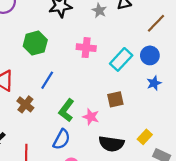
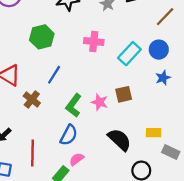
pink star: (91, 117) -> (99, 102), moved
yellow rectangle: (145, 137) -> (154, 133), turned 48
black semicircle: (111, 144) -> (120, 140), turned -145

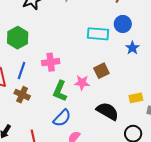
pink cross: (94, 42) -> (51, 62), moved
cyan rectangle: (129, 54) -> (98, 34), turned 65
blue line: (54, 75) -> (22, 70), moved
blue semicircle: (69, 135) -> (62, 118), turned 30

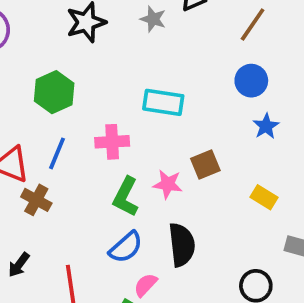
cyan rectangle: (98, 34) -> (163, 102), moved
brown cross: (22, 95) -> (36, 200), moved
yellow rectangle: (136, 98) -> (264, 197), moved, turned 40
black semicircle: (107, 111) -> (182, 245), moved, turned 50

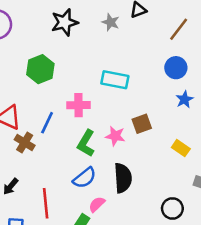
blue line: (57, 153) -> (47, 123), moved

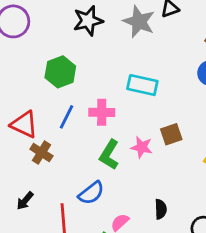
gray star: (111, 22) -> (139, 22), size x1.6
blue line: (47, 123) -> (66, 117), moved
blue semicircle: (85, 178) -> (91, 193), moved
black semicircle: (123, 178) -> (161, 209), moved, size x0.6

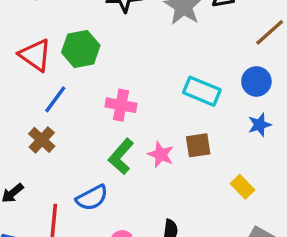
cyan rectangle: (142, 85) -> (202, 91), moved
blue line: (66, 117) -> (55, 99), moved
red triangle: (24, 124) -> (35, 55), moved

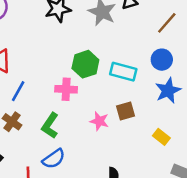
green hexagon: (81, 49) -> (85, 64), moved
blue star: (260, 125) -> (168, 91), size x1.5
green L-shape: (121, 156) -> (50, 126), moved

